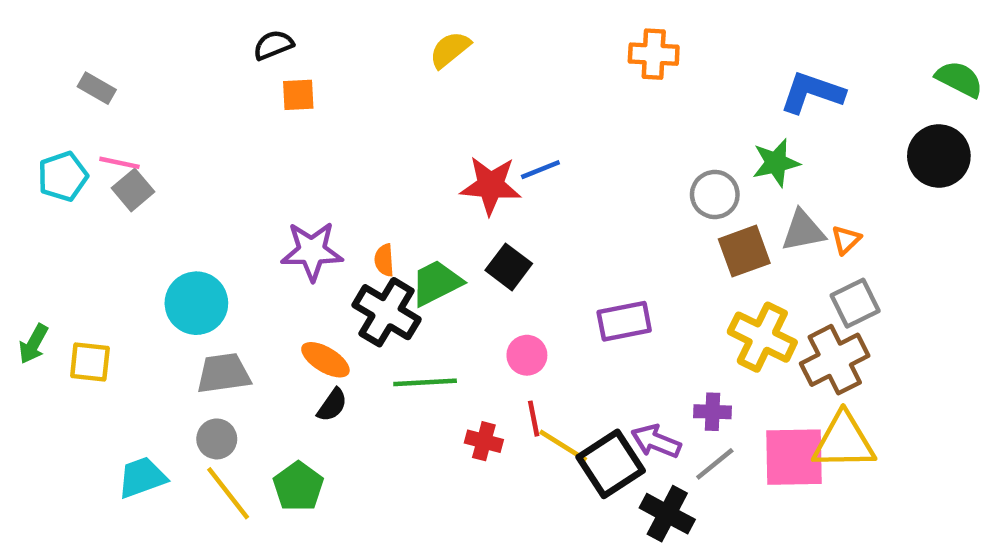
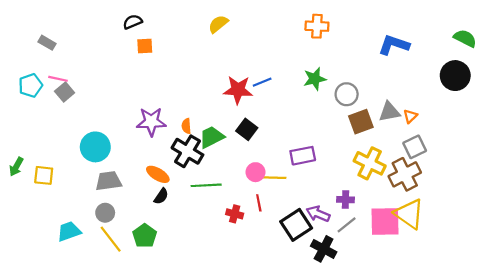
green star: (776, 163) -> (315, 79), moved
yellow triangle: (844, 441) -> (409, 214), turned 36
yellow line: (563, 446) -> (273, 178), moved, turned -30

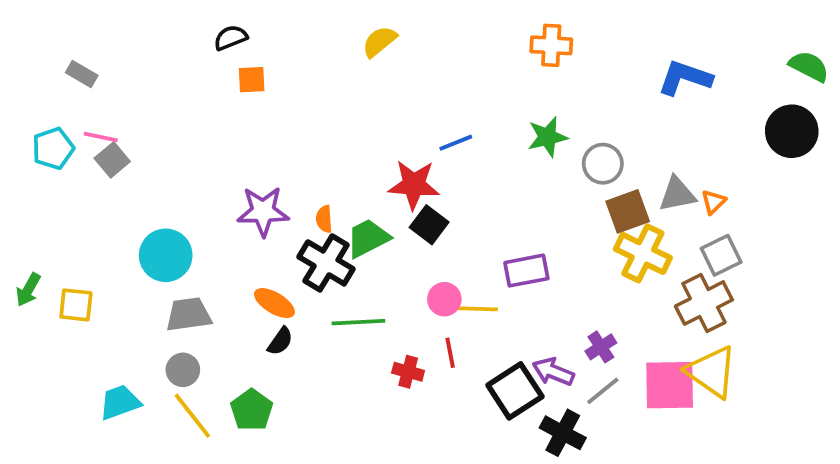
red star: (238, 90) -> (414, 185), moved
yellow cross: (370, 163) -> (643, 253), moved
purple cross: (345, 200) -> (601, 347), turned -35

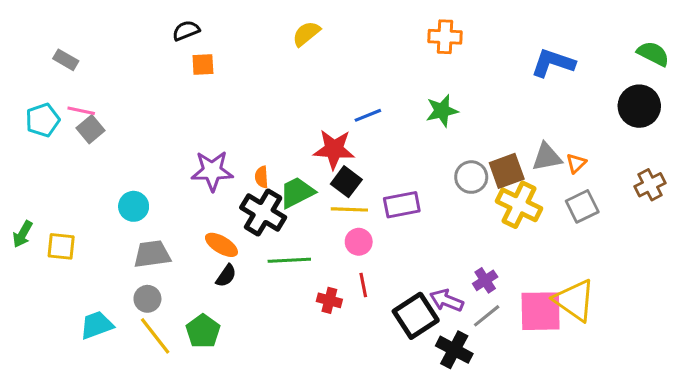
gray circle: (603, 164) -> (471, 177), moved
cyan circle: (166, 255) -> (134, 206), size x0.7
purple rectangle: (526, 271) -> (402, 205), moved
brown cross: (704, 303) -> (650, 185), moved, size x0.7
yellow line: (475, 309) -> (349, 209), moved

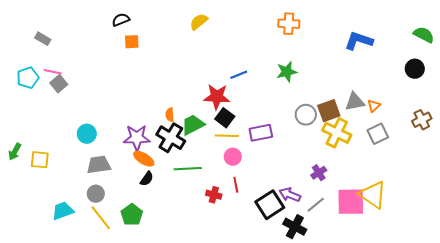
black circle: (639, 106) -> (415, 69), size x0.7
purple star: (212, 171) -> (137, 138), moved
purple cross: (485, 280) -> (319, 173), moved

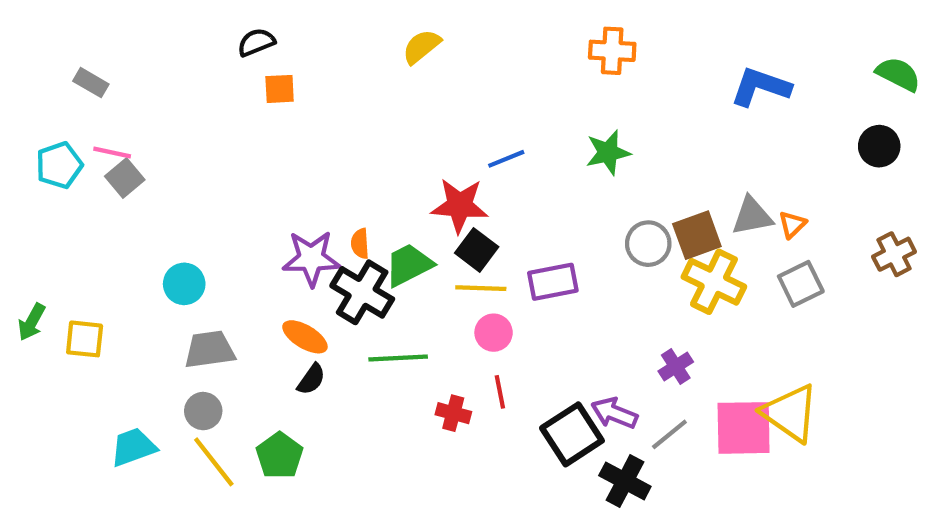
purple star: (137, 138) -> (311, 258), moved

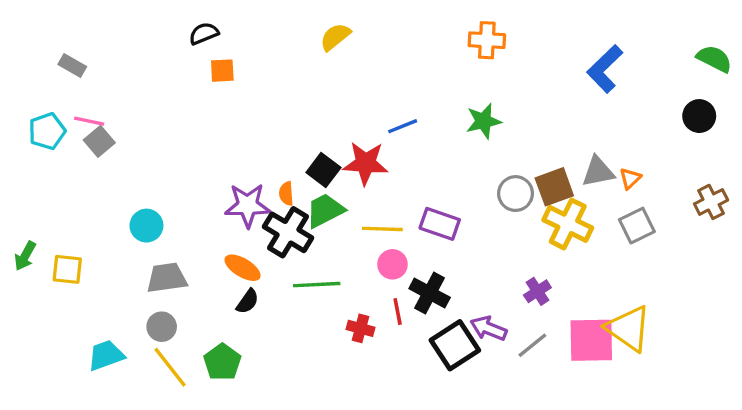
blue L-shape: (761, 87) -> (605, 69), turned -63
black square: (477, 250) -> (323, 170), moved
purple rectangle: (553, 282) -> (440, 224), turned 30
black cross: (625, 481) -> (430, 293), moved

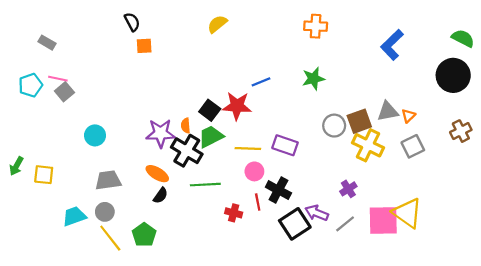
black semicircle: (204, 33) -> (132, 22), turned 84
black circle: (699, 116) -> (453, 75), size x1.6
cyan circle: (146, 226) -> (95, 135), moved
cyan trapezoid: (106, 355) -> (74, 216), moved

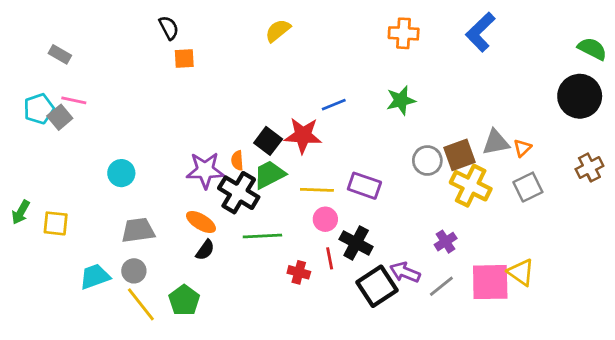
blue L-shape: (392, 45) -> (480, 32), moved
gray square: (64, 92) -> (60, 117), moved
yellow triangle: (407, 213) -> (521, 272), size x0.7

